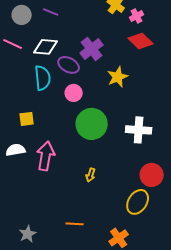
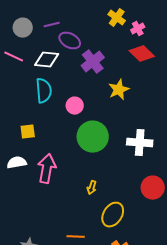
purple line: (51, 12) -> (52, 25), turned -35
purple ellipse: (69, 65) -> (70, 41), moved
yellow ellipse: (138, 202) -> (113, 215), moved

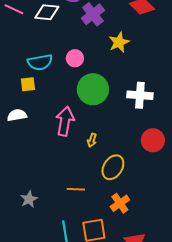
cyan semicircle: (44, 91) -> (40, 62), moved, turned 85
pink arrow: (47, 169) -> (65, 121), moved

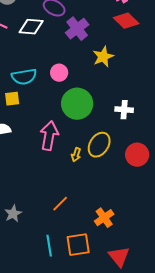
white cross: (140, 95) -> (124, 110), size x0.7
yellow ellipse: (113, 167) -> (99, 145), moved
orange line: (76, 189) -> (60, 204), turned -48

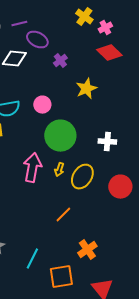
purple cross: (77, 29) -> (60, 61), size x0.6
yellow arrow: (76, 155) -> (59, 170), moved
orange line: (60, 204) -> (63, 215), moved
cyan line: (49, 246) -> (32, 259), moved, turned 35

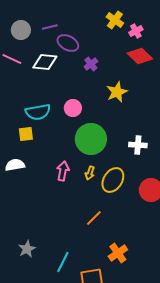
pink arrow: (32, 168) -> (63, 171), size x0.7

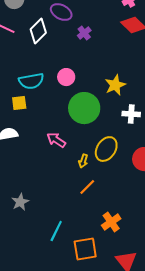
white diamond: (45, 62) -> (38, 31), turned -50
yellow star: (117, 92) -> (115, 85), moved
pink arrow: (63, 171) -> (56, 140), turned -66
yellow arrow: (90, 173) -> (83, 161), moved
gray star: (27, 249) -> (20, 202), moved

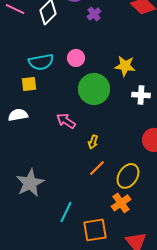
yellow star: (115, 85) -> (125, 66), turned 30
yellow ellipse: (106, 149) -> (128, 176), moved
gray star: (20, 202) -> (30, 183), size x1.6

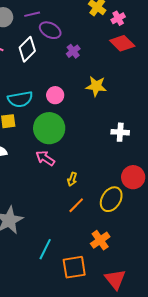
yellow star: (125, 66) -> (96, 86), moved
green circle: (94, 89) -> (49, 128), moved
yellow ellipse: (128, 176) -> (111, 199), moved

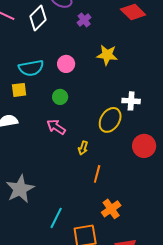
green circle: (49, 128) -> (60, 97), size x0.5
yellow ellipse: (111, 199) -> (110, 120), moved
orange line: (76, 205) -> (97, 174), moved, turned -30

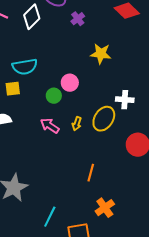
pink circle: (66, 64) -> (70, 83), moved
yellow arrow: (83, 148) -> (77, 124), moved

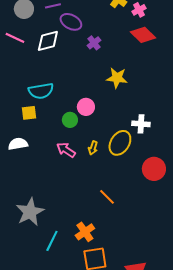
white diamond: (32, 17) -> (48, 41), turned 30
orange line: (91, 173) -> (107, 197), turned -60
orange cross: (105, 208) -> (85, 232), moved
cyan line: (50, 217) -> (52, 241), moved

